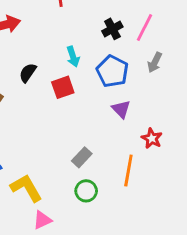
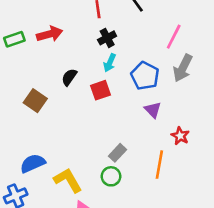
black cross: (112, 29) -> (107, 38), moved
cyan arrow: (73, 57) -> (110, 63), turned 42
gray arrow: (155, 62) -> (183, 68), size x1.5
green circle: (86, 191) -> (111, 176), moved

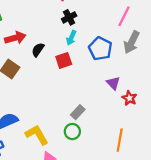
red arrow: (50, 34) -> (15, 38), moved
purple triangle: (153, 110) -> (113, 83), moved
orange line: (159, 165) -> (120, 140), moved

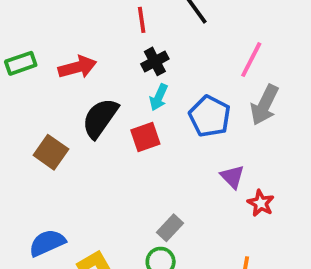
red arrow: (15, 38) -> (77, 67), moved
black semicircle: (38, 50) -> (100, 118), size x1.6

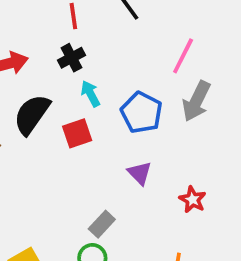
black cross: (155, 61) -> (72, 58), moved
cyan arrow: (159, 97) -> (90, 94), turned 128
purple triangle: (232, 177) -> (140, 173), moved

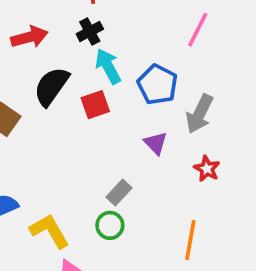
cyan arrow: (90, 94) -> (108, 66), size x1.4
gray arrow: (196, 101) -> (200, 114), moved

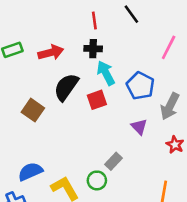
black cross: (90, 31) -> (93, 49), turned 30
green circle: (110, 225) -> (97, 180), moved

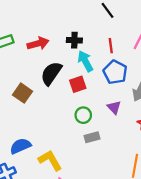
red line: (94, 20) -> (111, 46), moved
gray rectangle: (114, 161) -> (92, 137), turned 32
green circle: (97, 180) -> (83, 115), moved

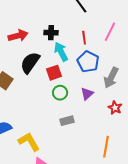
purple triangle: (114, 107) -> (87, 94), turned 32
green circle: (83, 115) -> (60, 93), moved

